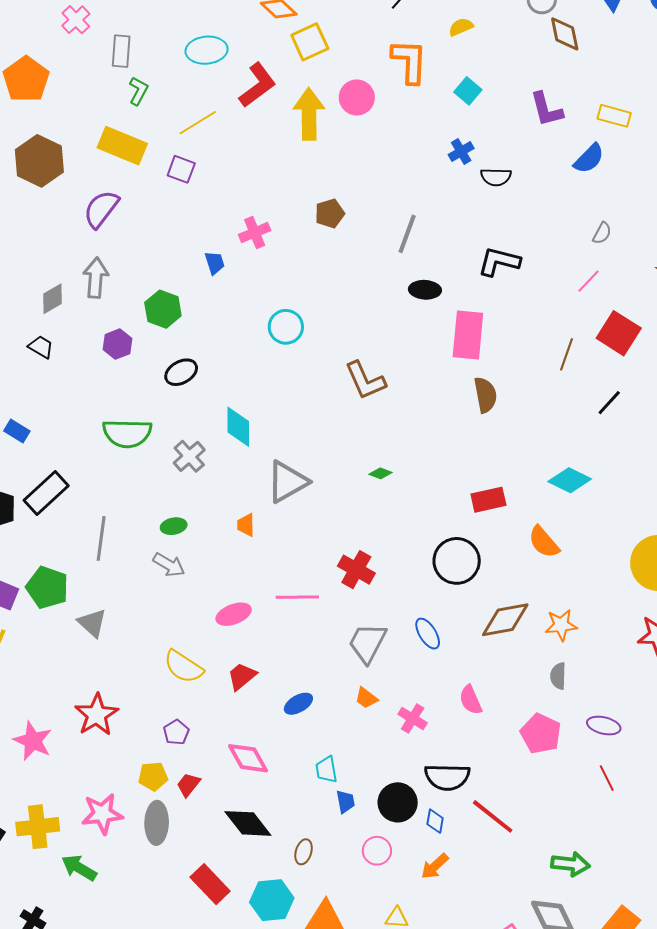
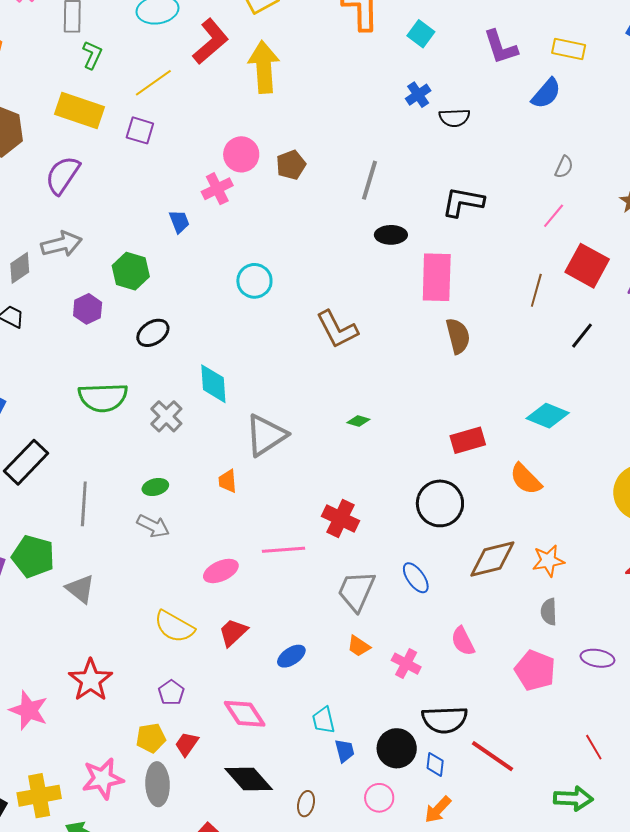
pink circle: (357, 97) -> (241, 154), moved
gray arrow: (96, 278) -> (61, 244), turned 75
red line: (607, 778) -> (594, 747), moved

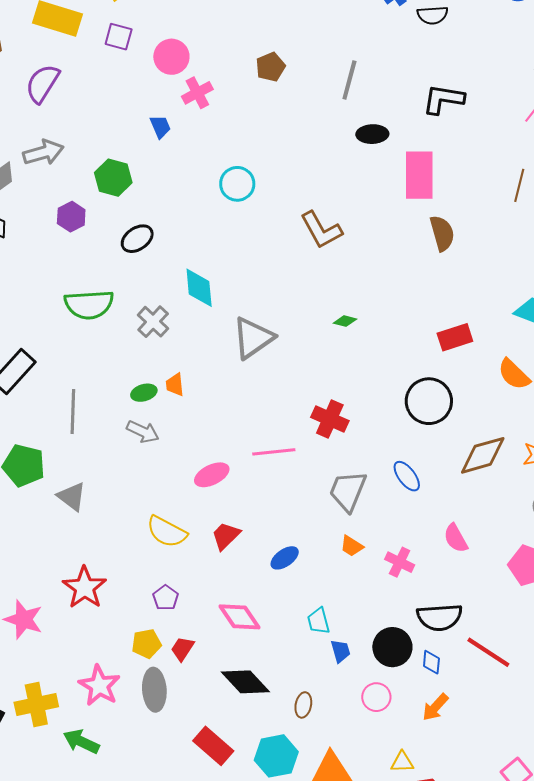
pink circle: (241, 154) -> (171, 57), moved
orange trapezoid: (228, 481) -> (175, 385), moved
pink star: (103, 779) -> (99, 686), turned -30

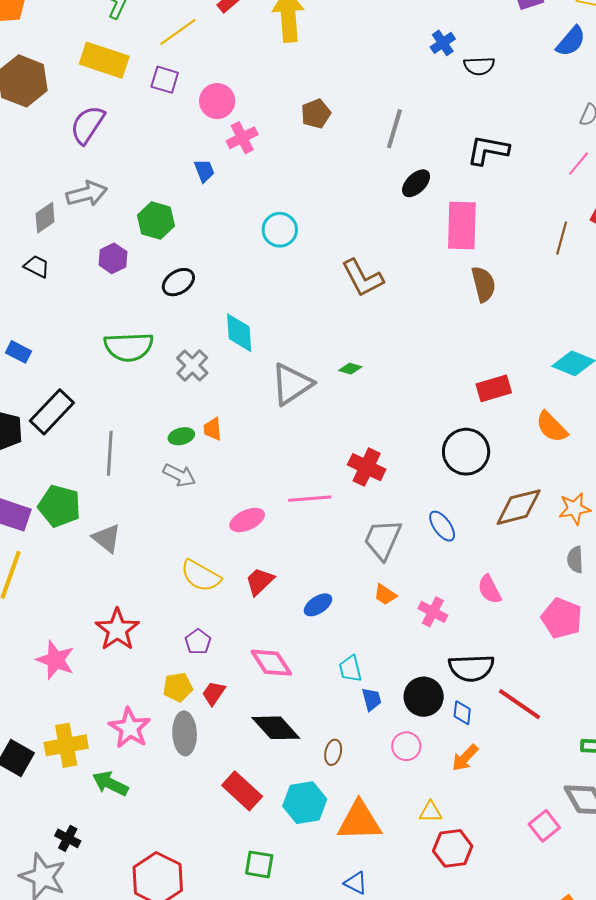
black ellipse: (372, 134) -> (416, 183), turned -44
green diamond: (345, 321) -> (350, 369), moved

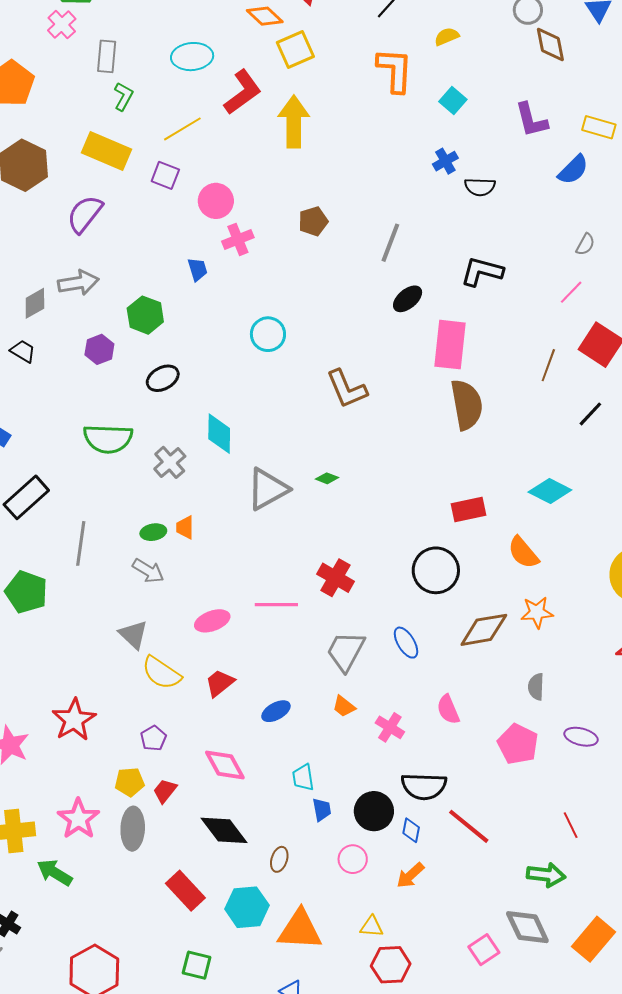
brown semicircle: (483, 284) -> (467, 405), size x1.4
orange star: (575, 509) -> (537, 612), moved
gray triangle: (107, 538) -> (133, 635), moved

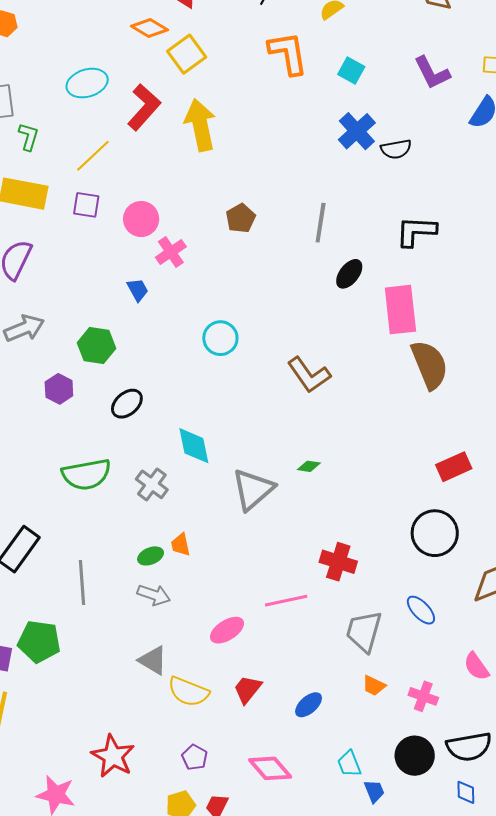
blue cross: (445, 161) -> (357, 131), size x1.5
black circle: (374, 811) -> (415, 756), moved

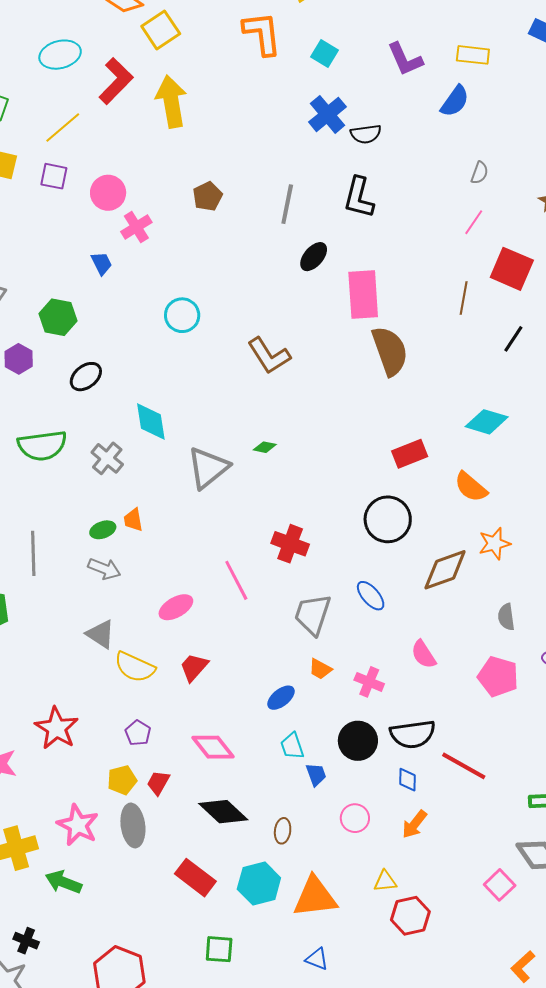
black L-shape: (416, 231) -> (359, 198), moved, turned -81
pink line: (286, 601) -> (236, 580), turned 72
blue ellipse: (309, 705) -> (281, 698), moved

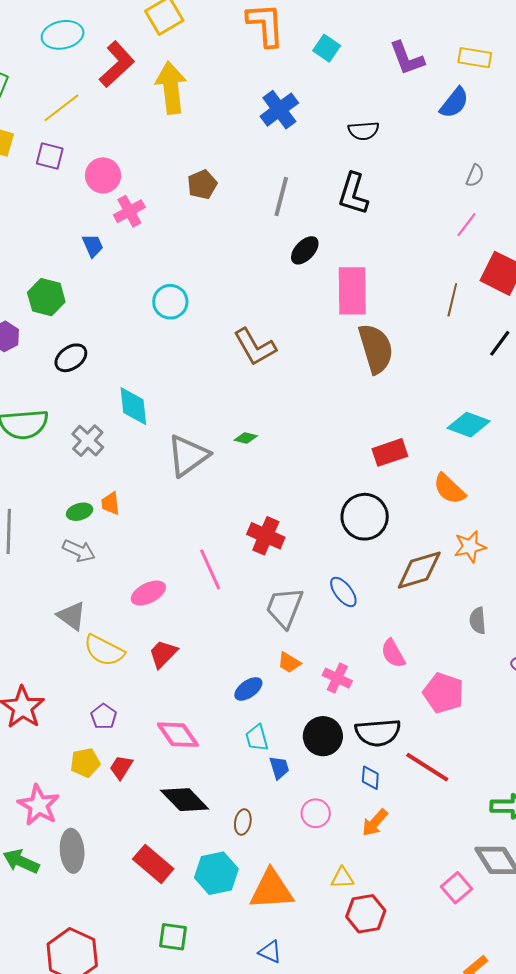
blue cross: (327, 114) -> (279, 110), moved
pink pentagon: (498, 677) -> (443, 693), moved
gray ellipse: (133, 825) -> (72, 851), moved

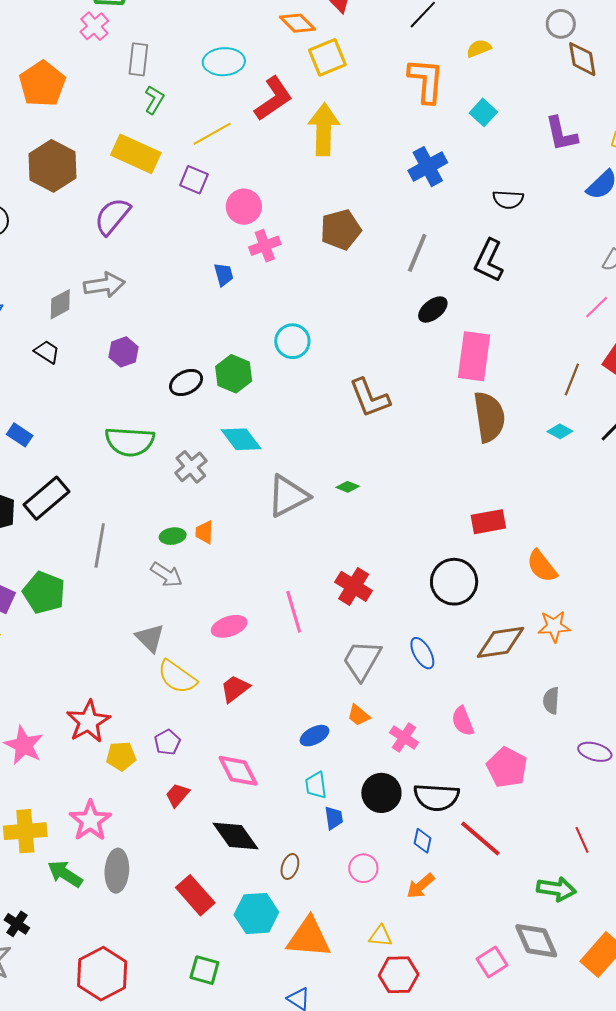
brown pentagon: (202, 184) -> (341, 230), size x1.4
green hexagon: (46, 297) -> (234, 374), moved
cyan diamond: (133, 406) -> (241, 439), turned -39
cyan diamond: (469, 425) -> (560, 431), moved, size x0.6
yellow pentagon: (85, 763) -> (121, 756), moved

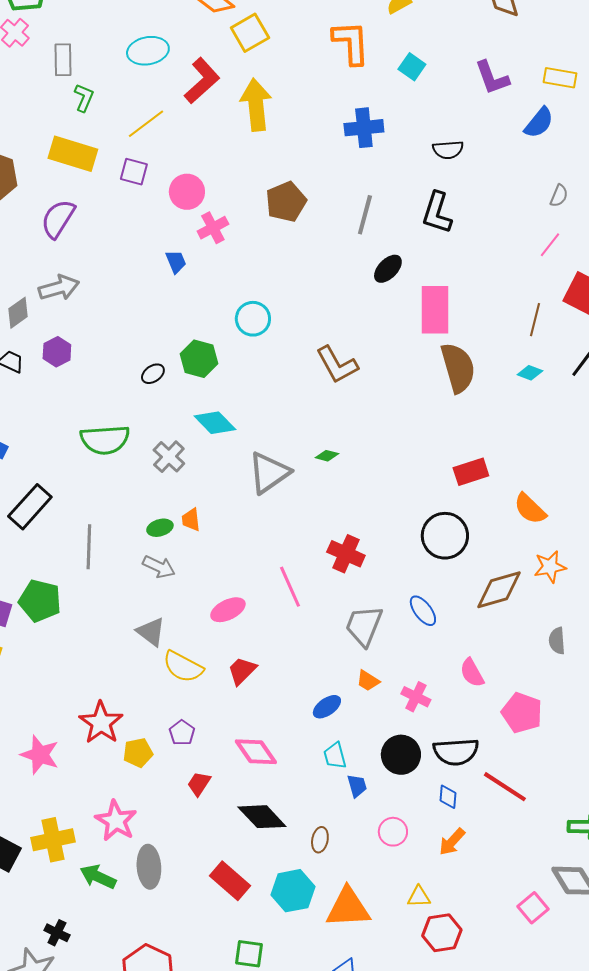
blue cross: (428, 167) -> (364, 128), turned 30
purple hexagon: (124, 352) -> (57, 352), moved
black ellipse: (186, 383) -> (153, 374), size x0.7

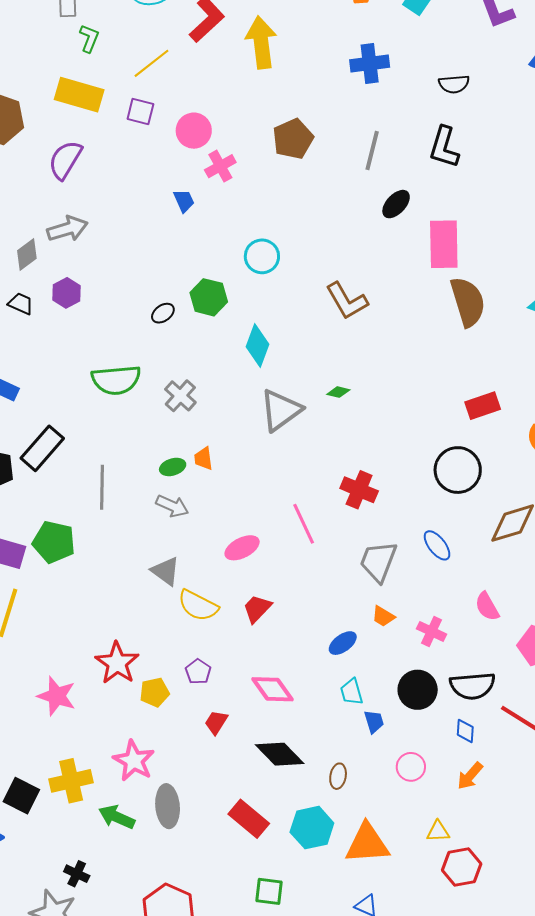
cyan diamond: (215, 423) -> (258, 345), moved, turned 66

